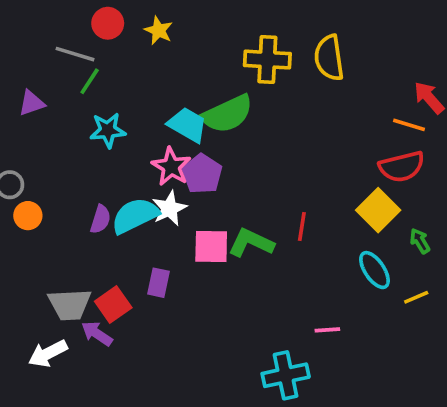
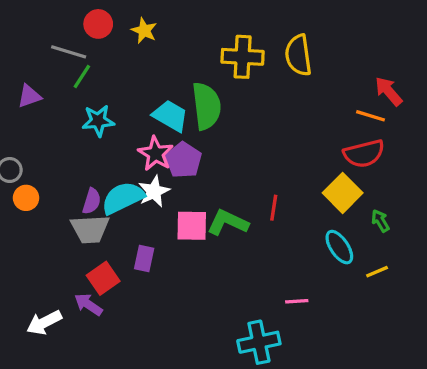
green semicircle: (227, 114) -> (206, 106), turned -72
gray trapezoid: (70, 305) -> (90, 229), moved

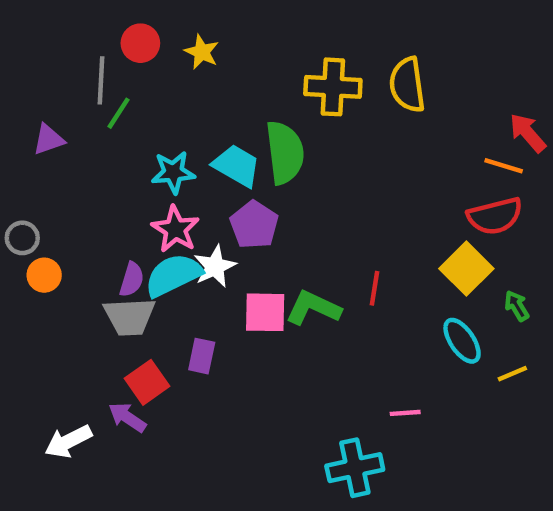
gray line: (69, 52) -> (101, 80), turned 76
cyan star: (98, 121) -> (173, 172), moved
pink star: (156, 154) -> (175, 229), moved

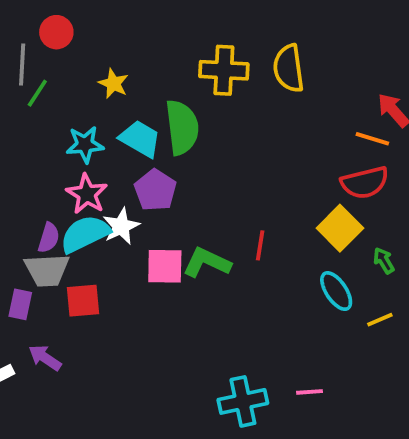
yellow star: (202, 52) -> (113, 84), moved
purple rectangle: (202, 356) -> (20, 304), moved
red square: (147, 382) -> (83, 301), moved, turned 30
pink line: (405, 413) -> (310, 392), moved

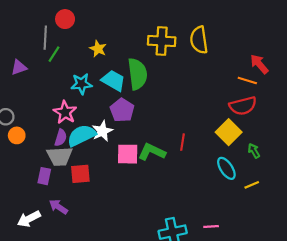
pink star: (87, 194) -> (65, 112), moved

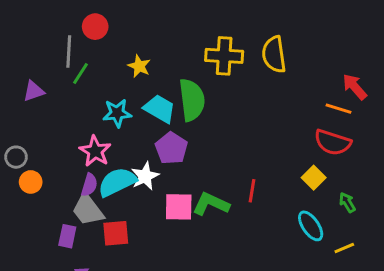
red semicircle: (243, 106) -> (333, 142), turned 32
yellow square: (229, 132) -> (314, 178), size x0.7
gray trapezoid: (60, 156) -> (88, 210), turned 56

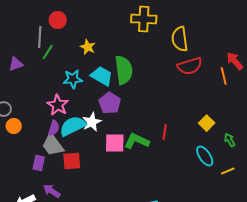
yellow cross: (224, 56) -> (144, 19), moved
orange line: (338, 109) -> (224, 76), turned 60
red semicircle: (333, 142) -> (190, 66), moved, turned -35

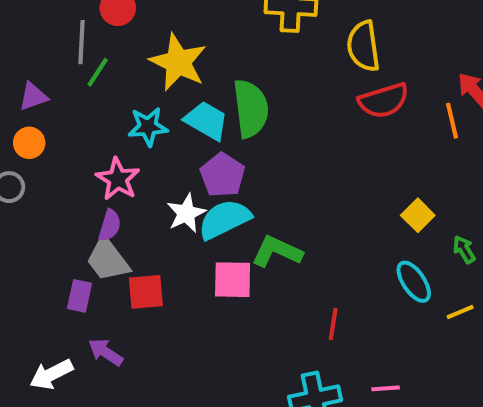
yellow star: (88, 47) -> (178, 62), size x1.8
orange circle: (14, 126) -> (29, 143), moved
cyan semicircle: (73, 126) -> (224, 219), moved
red line: (165, 132) -> (333, 324), moved
pink square: (115, 143) -> (233, 280), moved

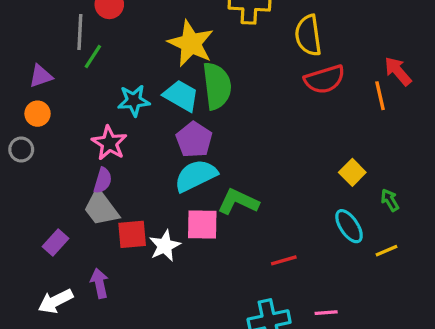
yellow star: (178, 62) -> (191, 43), moved
white star: (186, 213) -> (165, 246), moved
purple rectangle: (80, 296) -> (55, 242), moved, turned 30
red line: (333, 324) -> (284, 260), turned 65
purple arrow: (106, 352) -> (99, 283), turned 44

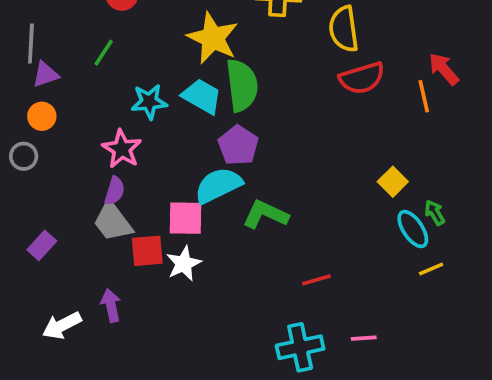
gray line: (80, 32) -> (31, 43), moved
purple pentagon: (194, 140) -> (238, 145), moved
pink square: (202, 225) -> (185, 218), moved
cyan ellipse: (349, 226) -> (413, 229), moved
purple rectangle: (55, 242) -> (42, 245), moved

